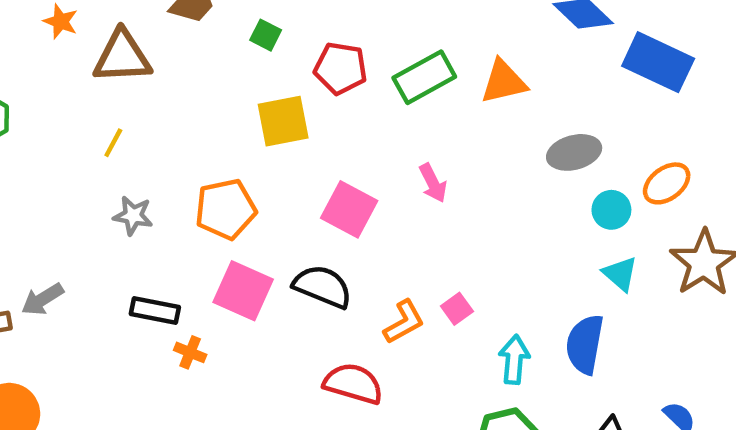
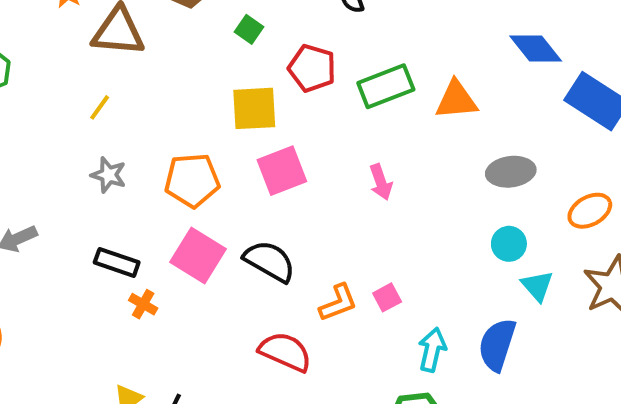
pink square: (349, 209) -> (282, 171), moved, turned 33
cyan circle: (611, 210) -> (509, 244), moved

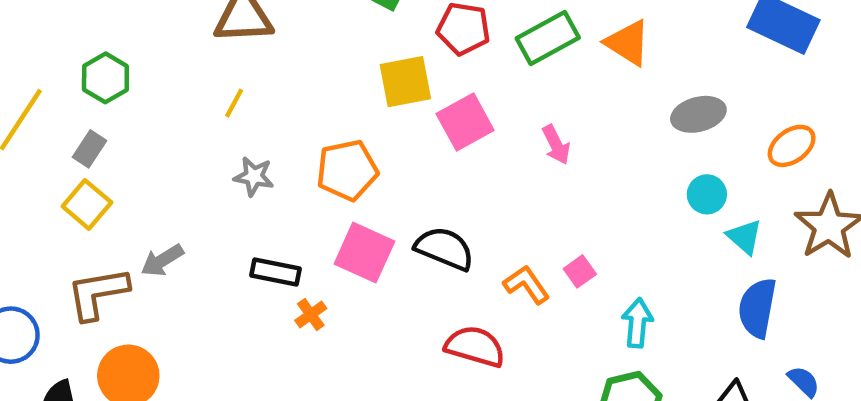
orange triangle: (456, 100) -> (628, 43), turned 45
pink square: (282, 171) -> (465, 122), moved
orange L-shape: (338, 303) -> (526, 284), turned -96
orange cross: (143, 304) -> (311, 314), turned 32
blue semicircle: (497, 345) -> (757, 308), moved

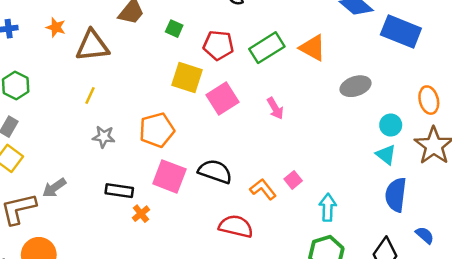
yellow square: (405, 82) -> (187, 77), turned 32
orange ellipse: (792, 146) -> (429, 100), moved, turned -64
cyan circle: (707, 194) -> (391, 125), moved

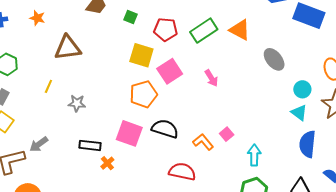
brown triangle: (92, 46) -> (68, 48), moved
gray ellipse: (356, 86) -> (274, 59), turned 70
yellow line: (90, 95) -> (48, 86), moved
orange pentagon: (157, 130) -> (143, 94), moved

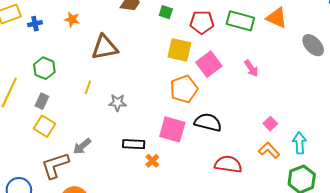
green rectangle: (204, 31) -> (240, 21), turned 52
orange L-shape: (203, 142) -> (269, 150), moved

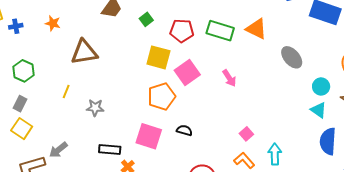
green square: (166, 12) -> (146, 19), turned 32
black semicircle: (208, 122) -> (184, 130), size x0.6

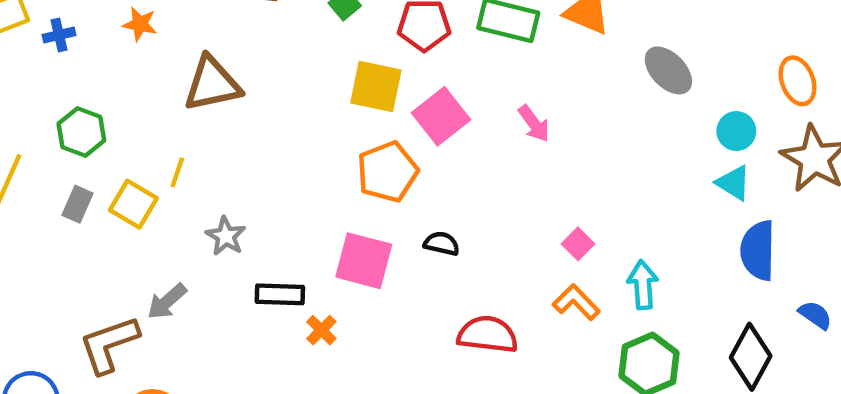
gray star: (95, 108) -> (226, 236), moved, turned 30
yellow square: (22, 129) -> (133, 204), moved

